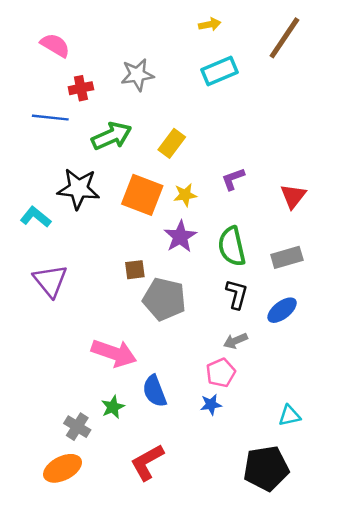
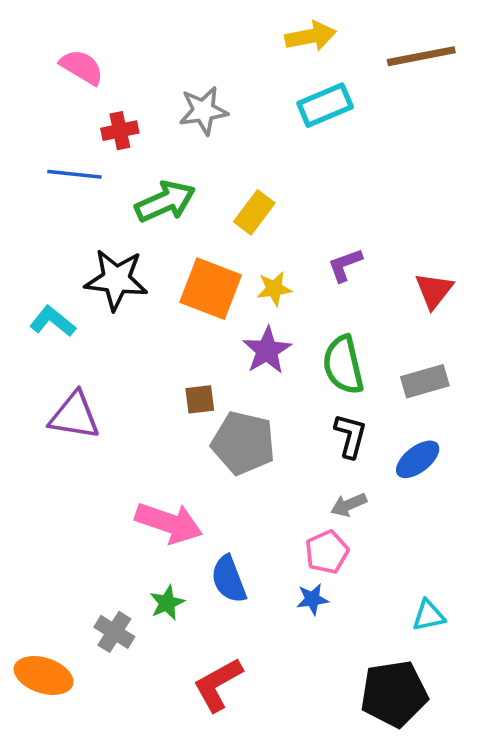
yellow arrow: (210, 24) -> (311, 36), size x1.5
brown line: (284, 38) -> (421, 56), turned 45
purple triangle: (50, 281) -> (74, 416), turned -42
orange ellipse: (63, 468) -> (44, 675), moved, turned 45

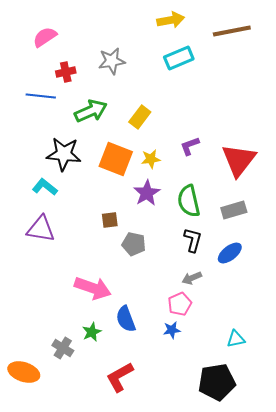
pink semicircle: (82, 67) -> (45, 37), turned -65
red triangle: (434, 290) -> (239, 160), size x1.6
cyan L-shape: (53, 321) -> (45, 187), moved
gray pentagon: (243, 443) -> (134, 244), size x0.7

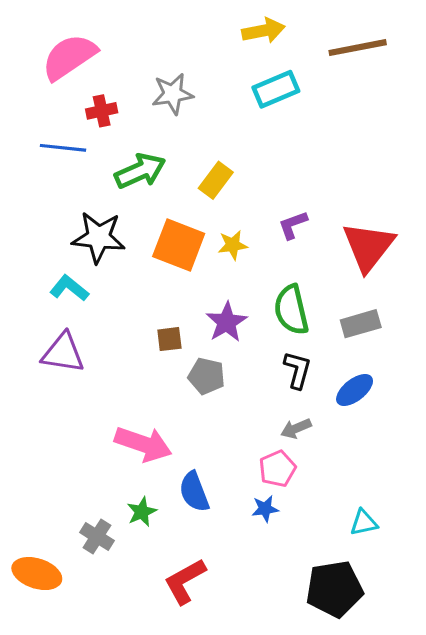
pink semicircle: (45, 37) -> (69, 57), size x1.5
purple star: (147, 193) -> (227, 322), moved

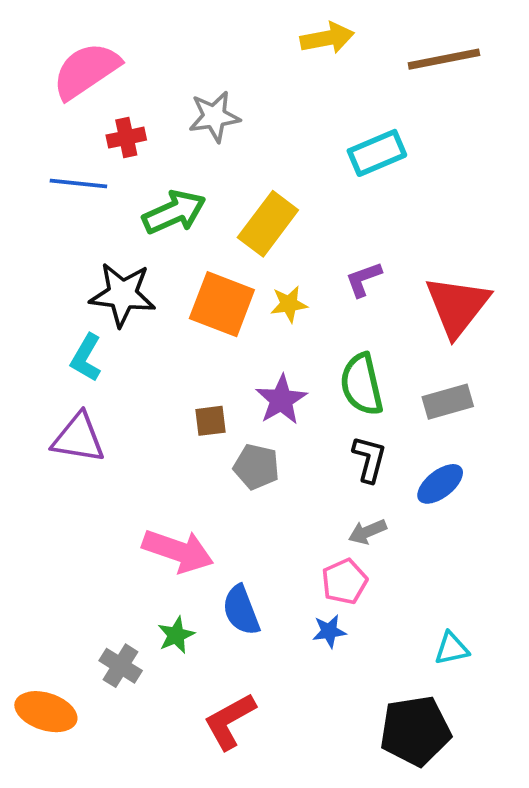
cyan rectangle: (276, 89) -> (377, 153), moved
yellow rectangle: (216, 180) -> (268, 224), size x1.4
cyan L-shape: (69, 288) -> (86, 358), turned -99

